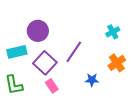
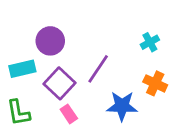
orange cross: (117, 63) -> (155, 83), turned -30
blue star: (92, 80) -> (122, 106), size x1.6

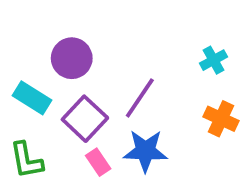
cyan rectangle: (22, 69) -> (32, 98), turned 45
blue star: (122, 106) -> (145, 151), moved

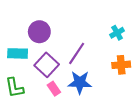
cyan rectangle: (32, 98) -> (18, 53), turned -30
orange cross: (221, 119) -> (121, 65), turned -30

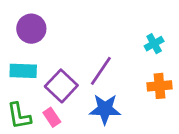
purple circle: (39, 32) -> (31, 29), moved
pink rectangle: (54, 89) -> (52, 117), moved

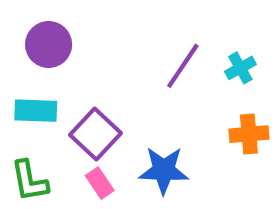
purple line: (101, 71) -> (183, 66), moved
pink rectangle: (52, 117) -> (100, 183), moved

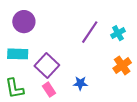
orange cross: (249, 134) -> (122, 65), turned -30
blue star: (164, 170) -> (80, 83), size x0.6

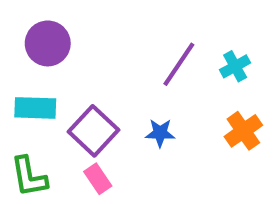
blue star: (80, 83) -> (160, 133), moved

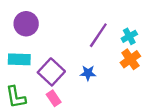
orange cross: (243, 131) -> (130, 59), moved

